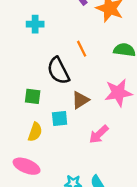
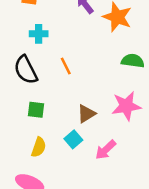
orange line: (82, 49) -> (66, 66), moved
black semicircle: (58, 71) -> (26, 70), moved
cyan square: (60, 118) -> (73, 139), moved, turned -35

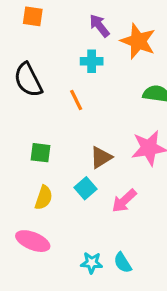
cyan cross: (39, 34) -> (92, 61), moved
black semicircle: (26, 70) -> (28, 80), moved

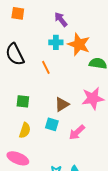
orange star: (138, 41) -> (79, 44), moved
cyan square: (85, 188) -> (52, 124), turned -32

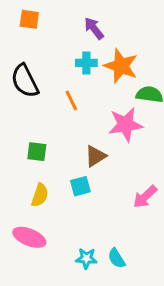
pink star: (93, 98) -> (125, 125), moved
cyan square: (52, 124) -> (80, 186), turned -32
pink arrow: (77, 132) -> (145, 197), moved

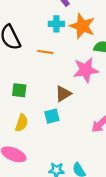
orange line: (71, 101) -> (45, 52), turned -56

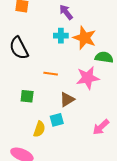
orange line: (45, 52) -> (51, 74), moved
yellow semicircle: (22, 123) -> (39, 129), moved

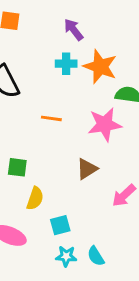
green square: (27, 96) -> (17, 167), moved
brown triangle: (67, 99) -> (87, 169), moved
cyan square: (57, 120) -> (60, 225), moved

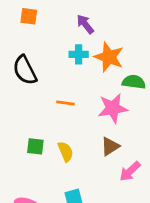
brown triangle: (87, 169) -> (110, 146), moved
yellow semicircle: (35, 198) -> (66, 152), moved, turned -42

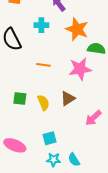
cyan cross: (79, 54) -> (41, 25), moved
brown triangle: (110, 146) -> (68, 98), moved

